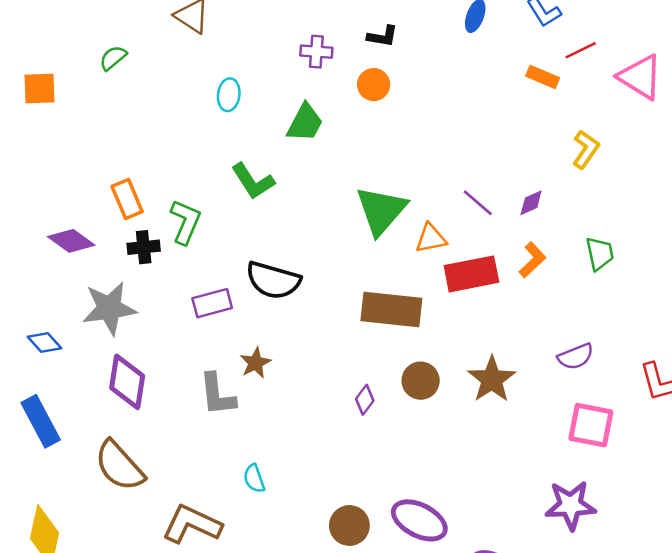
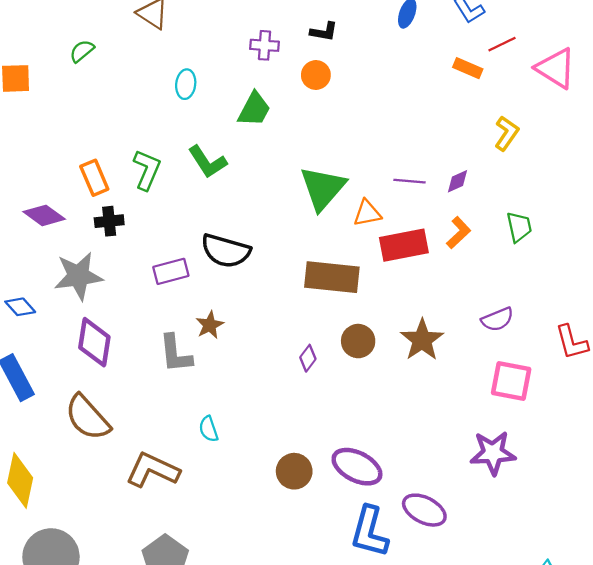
purple line: (478, 203) -> (410, 181), turned -36
green L-shape: (186, 222) -> (147, 170), moved

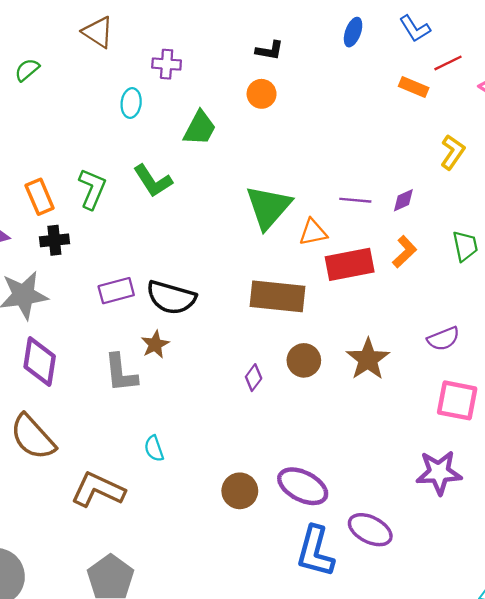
purple cross: (264, 45) -> (167, 64), moved
black semicircle: (226, 251) -> (171, 297), moved

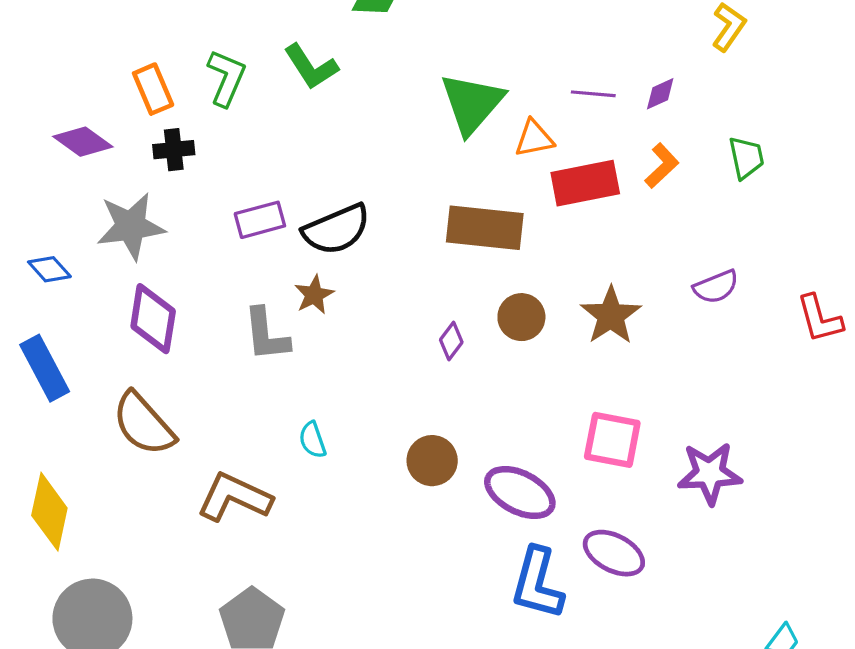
black semicircle: (171, 297) -> (336, 229), turned -39
pink square: (457, 400) -> (612, 440), moved
brown circle: (240, 491) -> (432, 461), moved

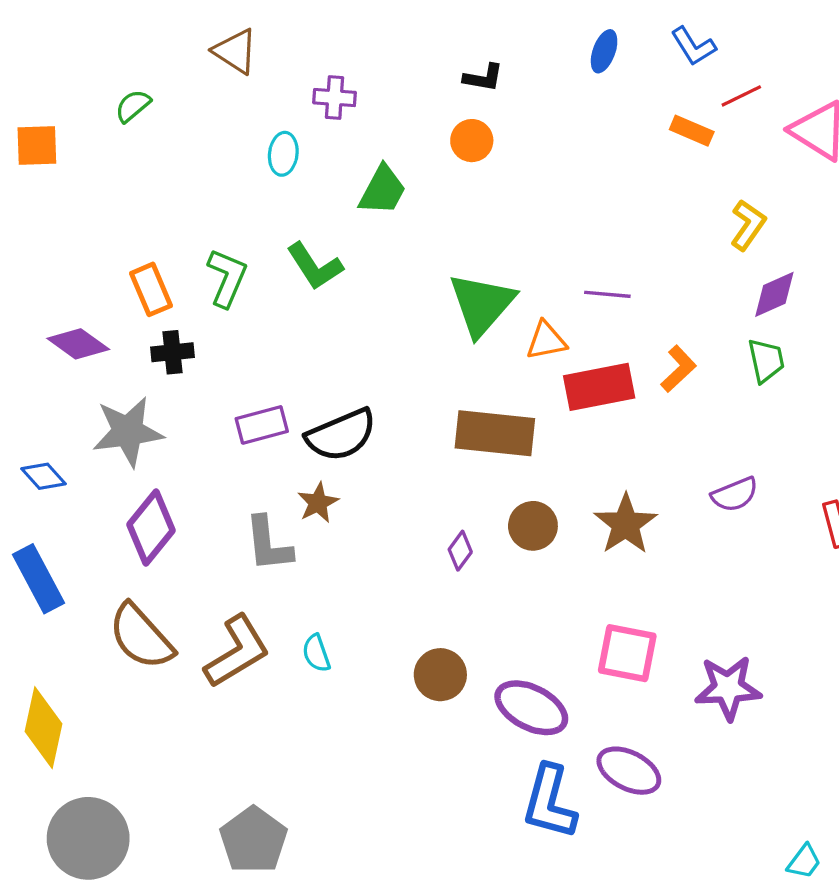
purple diamond: (660, 94) -> (774, 294), moved, size x1.4
purple diamond: (153, 319) -> (151, 528), turned 30
brown L-shape: (234, 497) -> (237, 652), moved, turned 124

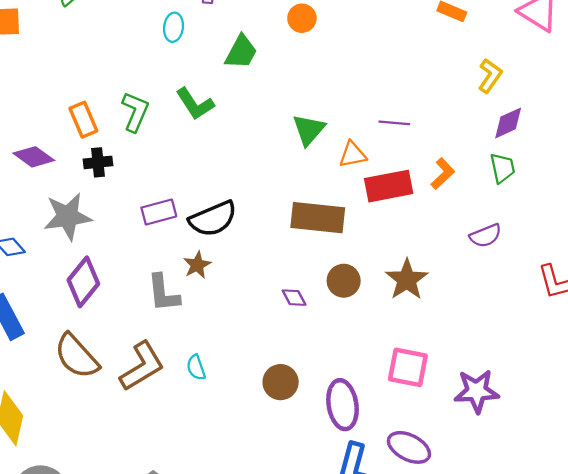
green triangle: (482, 304) -> (309, 130), size x0.7
purple semicircle: (735, 494) -> (486, 236), moved
purple diamond: (460, 551) -> (294, 298), turned -65
purple ellipse: (531, 708) -> (342, 405), turned 54

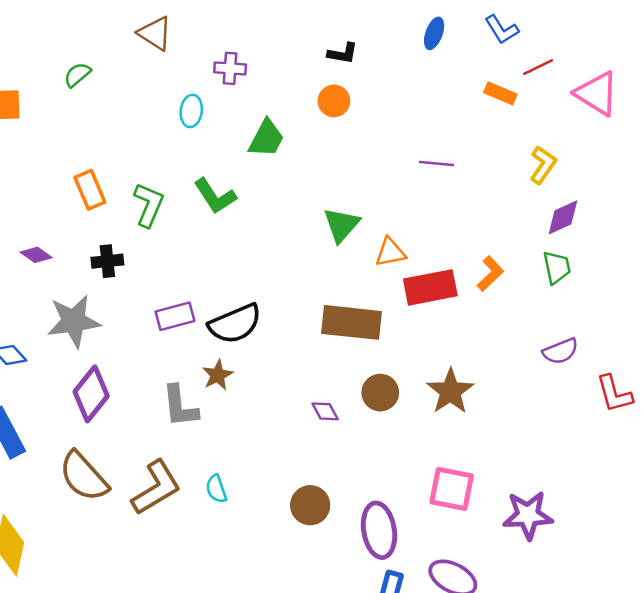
orange rectangle: (83, 120) -> (90, 190), moved
purple line: (394, 123) -> (437, 164), moved
purple diamond: (34, 157) -> (36, 255), size x0.7
purple semicircle: (486, 236) -> (560, 351), moved

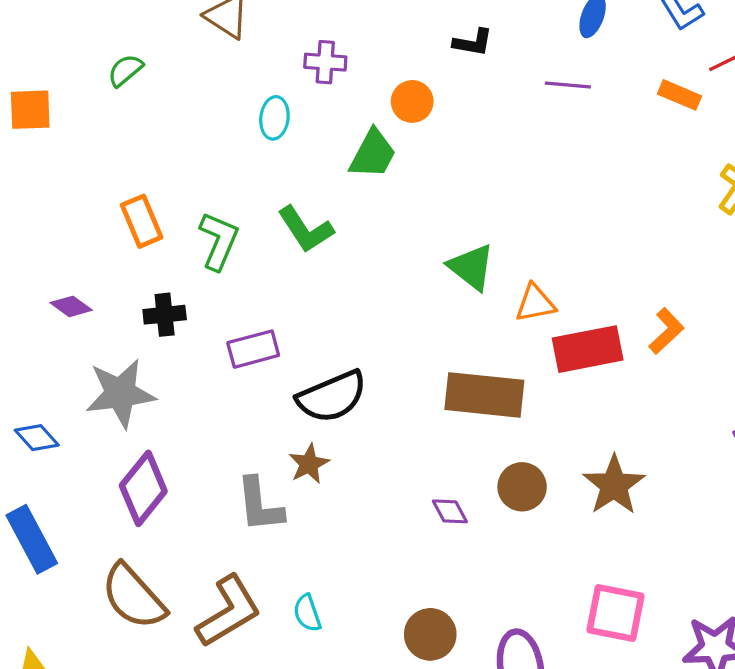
orange circle: (334, 101) -> (412, 101), moved
purple line: (437, 164) -> (568, 85), moved
green triangle: (341, 225) -> (471, 267), turned -33
purple rectangle: (175, 316) -> (253, 349), moved

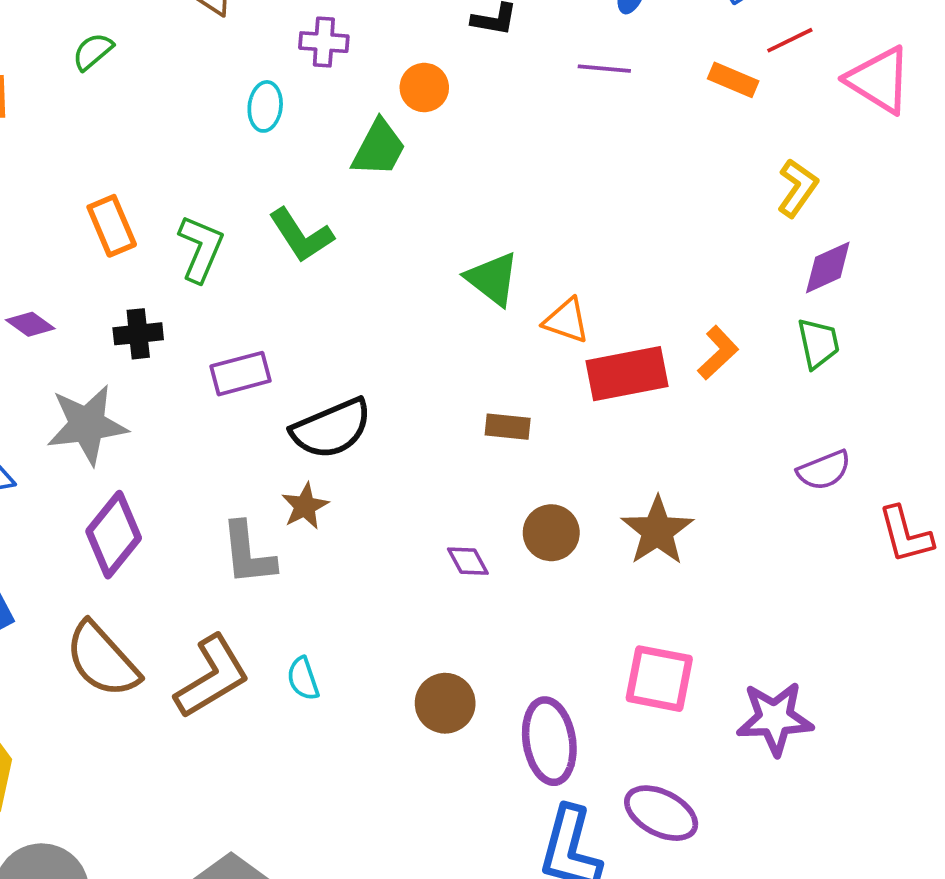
orange triangle: (535, 303) -> (566, 321), turned 30
brown rectangle: (484, 395) -> (508, 427), size x0.5

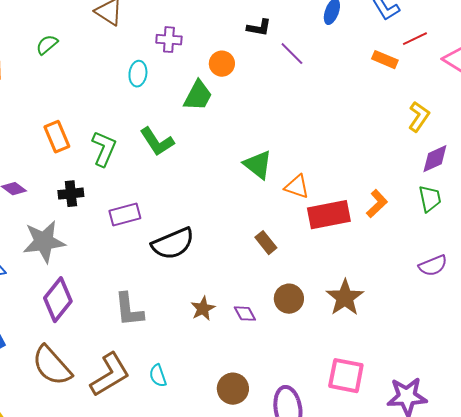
purple line: (604, 69) -> (292, 54), moved, turned 40
brown rectangle: (508, 427) -> (266, 243), turned 45
brown star: (305, 506) -> (203, 309), moved

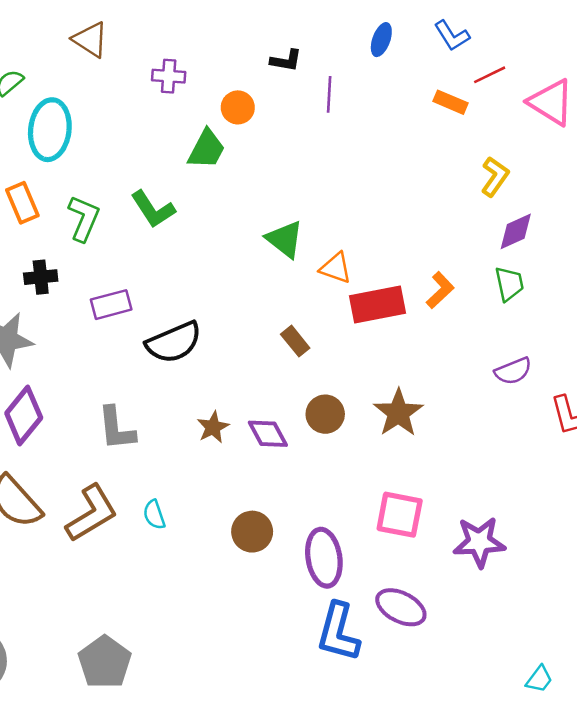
purple line: (292, 54) -> (329, 94), turned 48
cyan ellipse: (138, 74) -> (50, 130), moved, size x1.8
purple diamond: (245, 314) -> (268, 434), size x1.4

